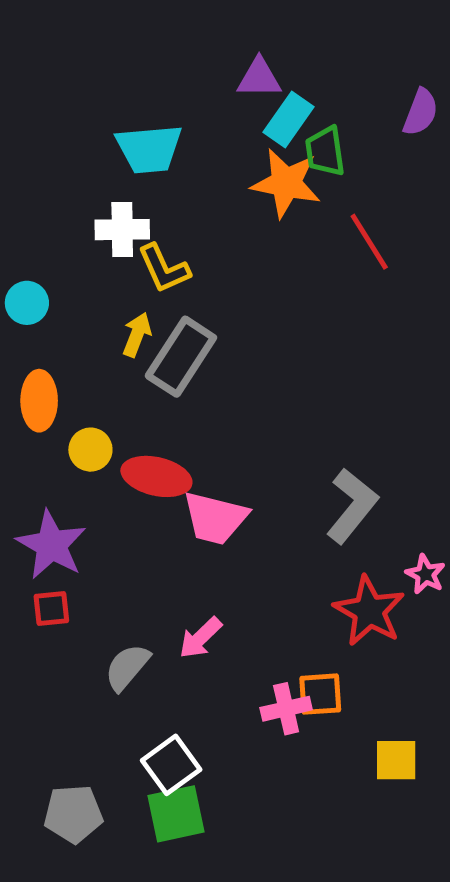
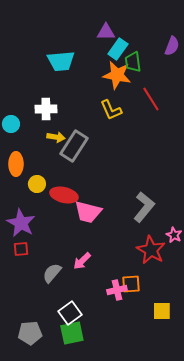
white cross: (122, 230) -> (46, 109), moved
yellow L-shape: (164, 269) -> (111, 110), moved
yellow arrow: (137, 335) -> (56, 137), turned 78

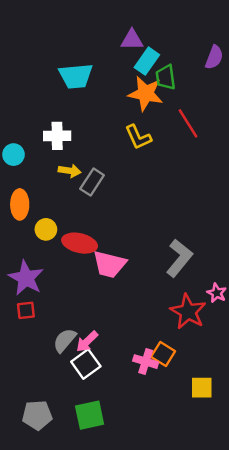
gray rectangle: (74, 146) -> (92, 182), size x0.7
pink arrow: (82, 261) -> (87, 342), moved
orange square: (131, 284) -> (163, 354), turned 36
pink cross: (117, 290) -> (146, 362), turned 30
white square: (70, 313) -> (86, 364), moved

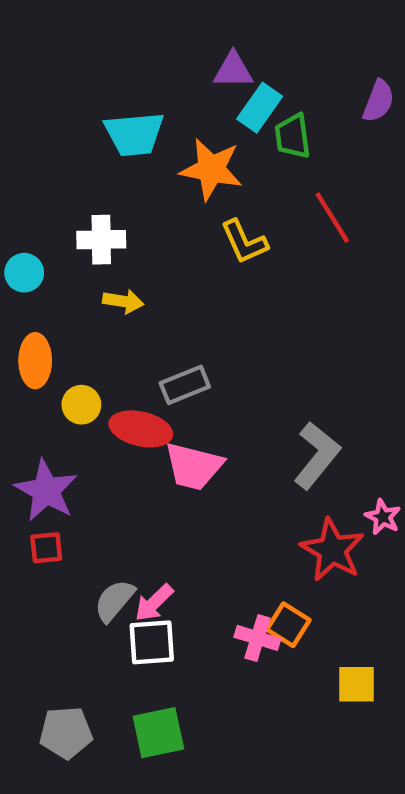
orange star: (146, 93) -> (211, 169), moved
gray rectangle: (92, 182) -> (185, 385), moved, turned 35
white square: (86, 364) -> (152, 642), turned 32

